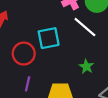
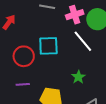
purple line: (28, 84) -> (23, 84), turned 64

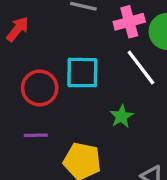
green star: (78, 77) -> (122, 116), moved

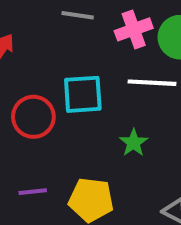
white line: (141, 67) -> (152, 83), turned -45
purple line: (36, 135) -> (33, 192), moved

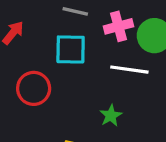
cyan square: (83, 94) -> (71, 49), moved

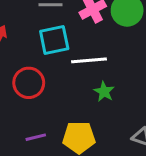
white line: (129, 70) -> (89, 60), moved

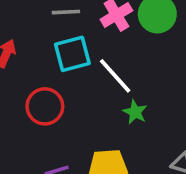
white line: (89, 60) -> (115, 76), turned 56

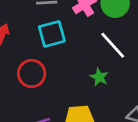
white line: (115, 76) -> (113, 45), moved

